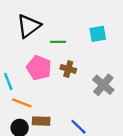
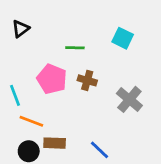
black triangle: (29, 26) -> (21, 29), moved, size x0.6
cyan square: (98, 34) -> (123, 38), turned 36

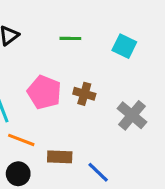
green line: (75, 48) -> (70, 38), moved
brown rectangle: (55, 143) -> (60, 157), moved

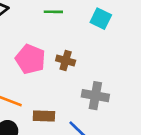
gray cross: (132, 115) -> (95, 96), moved, turned -30

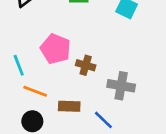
brown cross: (66, 61) -> (86, 65), moved

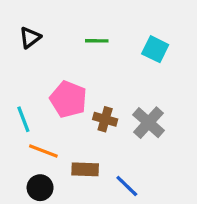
gray cross: (121, 86) -> (148, 123), moved, turned 32

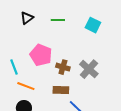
black triangle: (30, 38) -> (27, 18), moved
brown rectangle: (85, 169) -> (61, 90), moved

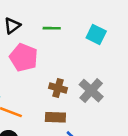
pink pentagon: (41, 55) -> (24, 57), moved

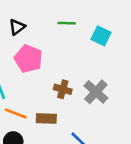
green line: (52, 28) -> (67, 23), moved
brown rectangle: (55, 117) -> (46, 119), moved

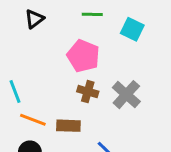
pink pentagon: (28, 59) -> (83, 56), moved

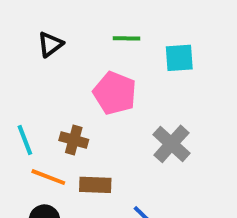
cyan square: (132, 29) -> (179, 58), turned -30
brown cross: (88, 92) -> (74, 140), moved

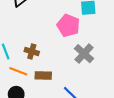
pink pentagon: (115, 93) -> (68, 25), moved

